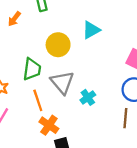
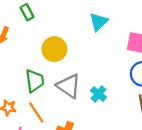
cyan triangle: (91, 30) -> (98, 22), moved
orange line: (38, 100) -> (36, 113), moved

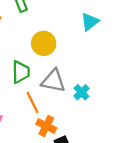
gray triangle: (69, 86) -> (53, 81), turned -30
orange line: (36, 113) -> (33, 103), moved

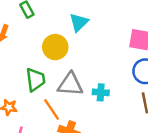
cyan triangle: (90, 22) -> (79, 22), moved
cyan cross: (81, 92) -> (101, 92), turned -35

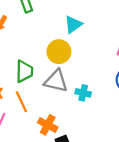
yellow circle: (55, 47) -> (59, 52), moved
orange line: (52, 109) -> (21, 102), moved

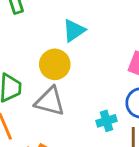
cyan cross: (83, 93) -> (107, 121), moved, turned -32

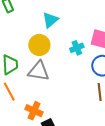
cyan cross: (107, 121) -> (77, 48), moved

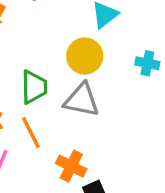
cyan cross: (77, 48) -> (147, 63), turned 32

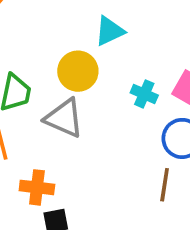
orange cross: (71, 166) -> (37, 187), turned -32

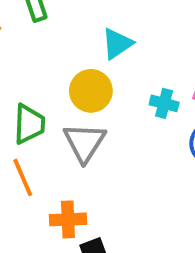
gray triangle: (64, 118) -> (84, 142), turned 48

